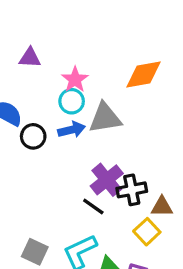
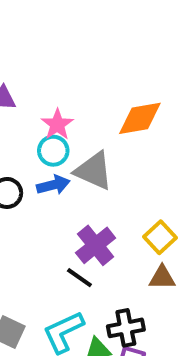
gray triangle: (105, 118) -> (94, 171), turned 33
black cross: (132, 190) -> (126, 328), moved
yellow square: (147, 232) -> (160, 237), moved

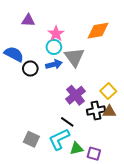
gray triangle: (94, 171) -> (74, 57), turned 30
black line: (79, 278) -> (67, 122), moved
black cross: (126, 328) -> (96, 111), moved

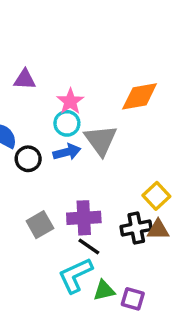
purple cross: (75, 95) -> (84, 218), moved, turned 36
gray square: (31, 139) -> (40, 225), moved, turned 35

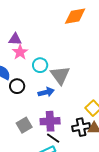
orange diamond: (140, 96) -> (75, 16), moved
pink star: (70, 101) -> (20, 52), moved
blue arrow: (67, 152) -> (46, 92), moved

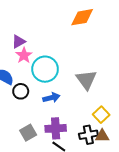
purple triangle: (15, 39) -> (19, 42), turned -32
cyan circle: (40, 65) -> (45, 69), size x1.6
gray triangle: (60, 75) -> (86, 80), moved

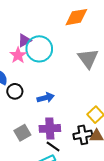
purple triangle: (19, 42) -> (24, 40), moved
cyan circle: (45, 69) -> (39, 49), moved
gray triangle: (86, 80) -> (88, 58), moved

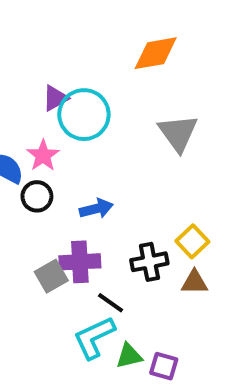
pink star: (18, 55) -> (43, 155), moved
purple cross: (50, 128) -> (80, 262), moved
black cross: (83, 135) -> (149, 262), moved

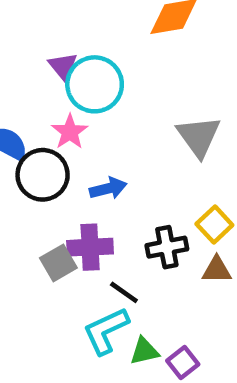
purple triangle: (55, 98) -> (63, 66), turned -40
gray triangle: (178, 133) -> (199, 136), moved
pink star: (43, 155) -> (70, 132), moved
black circle: (37, 196) -> (43, 175), size x1.5
purple square: (164, 366) -> (183, 362), turned 36

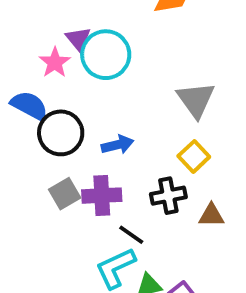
pink star: (70, 132) -> (55, 62), moved
yellow square: (214, 225) -> (194, 156), moved
gray square: (58, 263) -> (65, 194), moved

